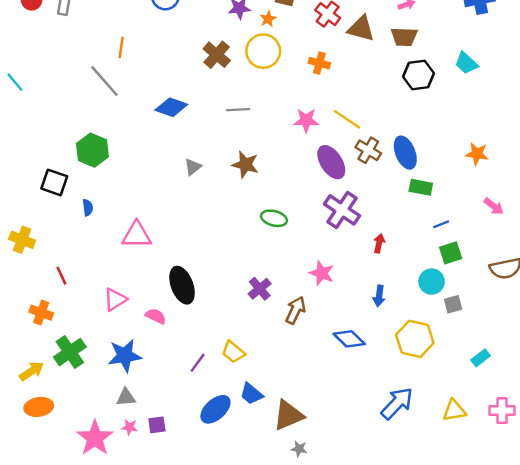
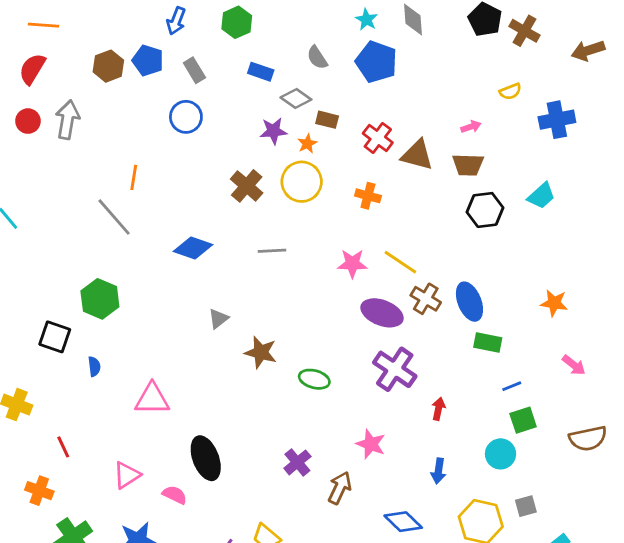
cyan trapezoid: (466, 63) -> (541, 196), turned -85
purple ellipse: (331, 162) -> (382, 313), turned -36
brown star: (245, 165) -> (261, 352), moved
gray square: (453, 304) -> (526, 506), moved

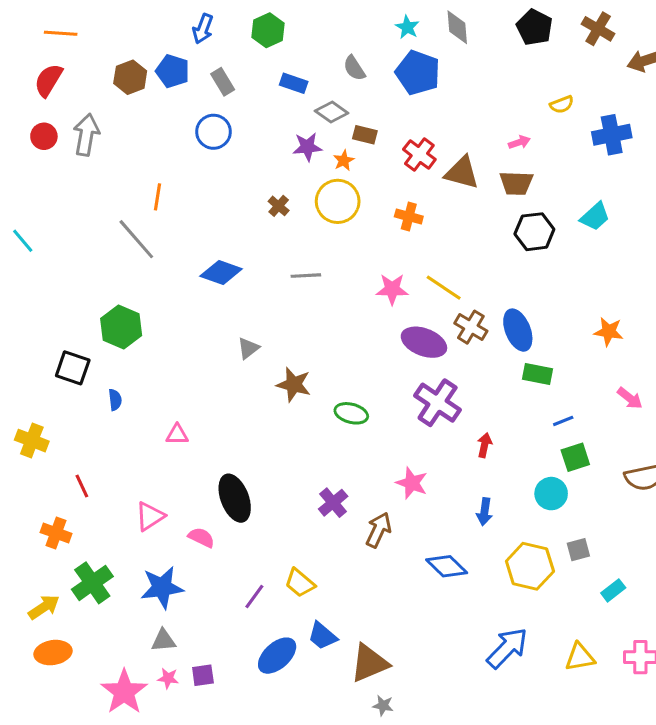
brown cross: (524, 31) -> (598, 29), moved
brown cross: (247, 186) -> (279, 206), size x0.6
pink triangle: (152, 399) -> (177, 435), size x0.6

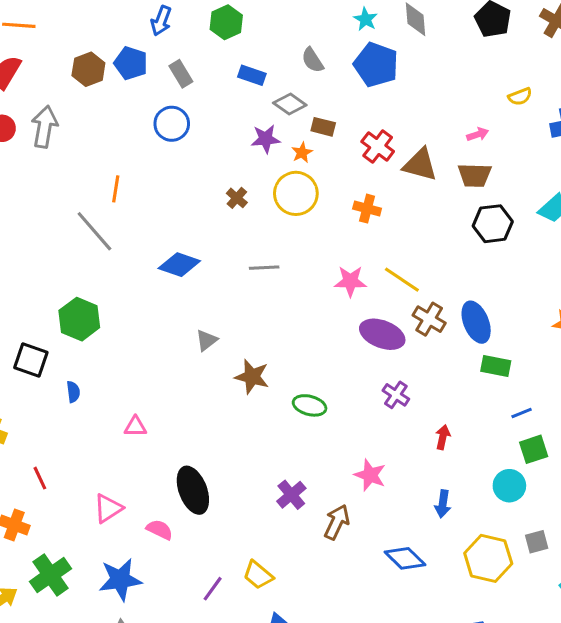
purple cross: (438, 403) -> (396, 395), size x0.6

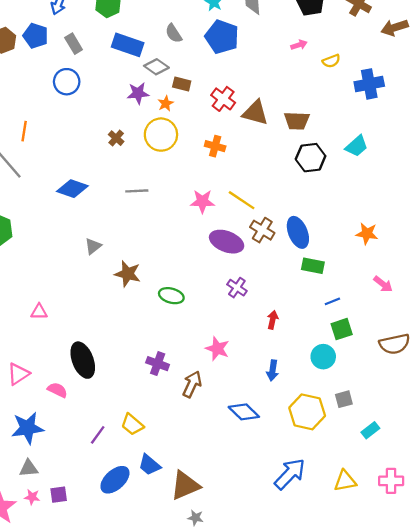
blue rectangle: (252, 75) -> (128, 45), size x1.5
pink arrow: (478, 134) -> (299, 45), moved
purple cross: (291, 495) -> (158, 364), turned -30

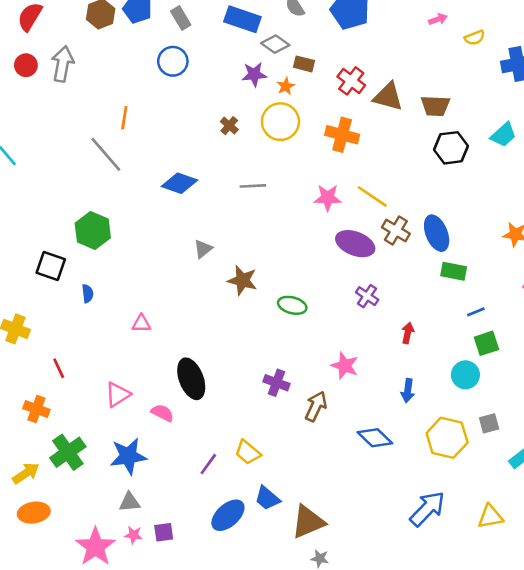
orange cross: (215, 146) -> (342, 135), size x1.4

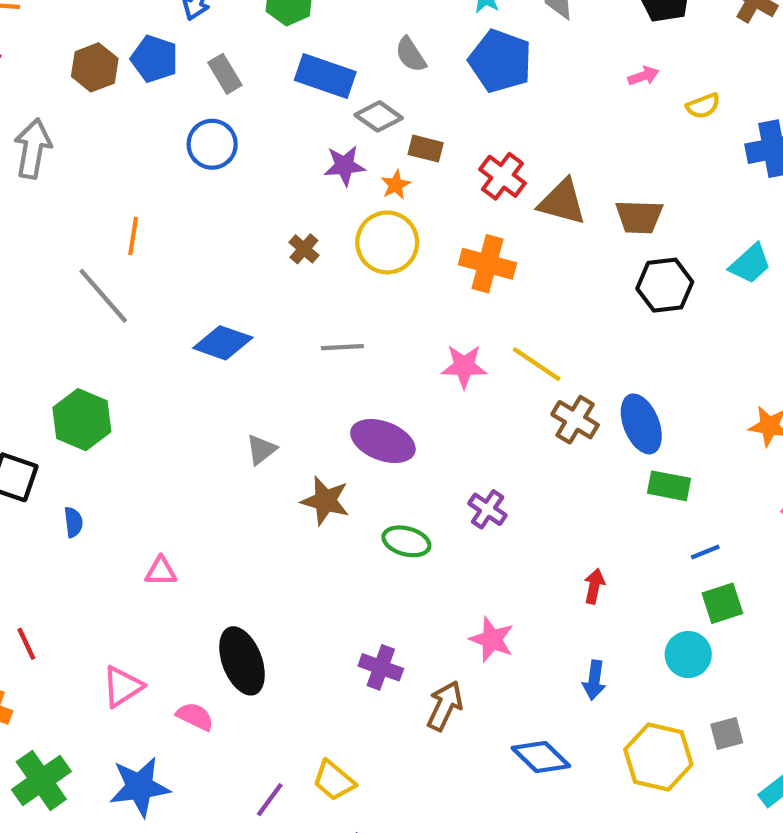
purple ellipse: (355, 244) -> (383, 441), moved
purple cross: (367, 296) -> (488, 509), moved

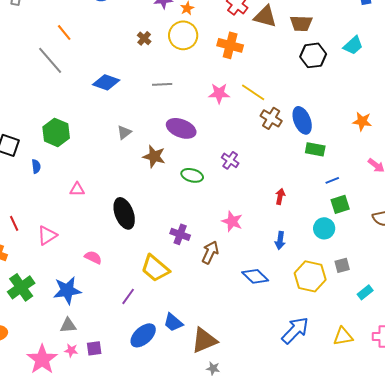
orange line: (133, 236) -> (64, 32), turned -48
green hexagon: (82, 420) -> (56, 132), moved
black ellipse: (242, 661) -> (124, 213), moved
pink triangle: (122, 687) -> (47, 235), moved
yellow trapezoid: (334, 780) -> (155, 268), moved, size x1.4

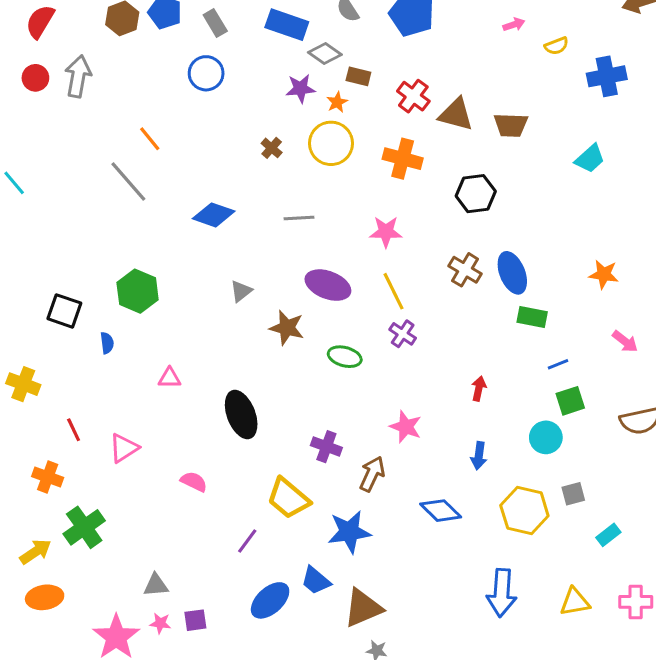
black hexagon: (313, 55) -> (476, 194), moved
yellow line: (253, 92) -> (393, 291), moved, turned 30
blue star: (67, 290) -> (349, 532), moved
blue arrow: (295, 330) -> (502, 593), turned 140

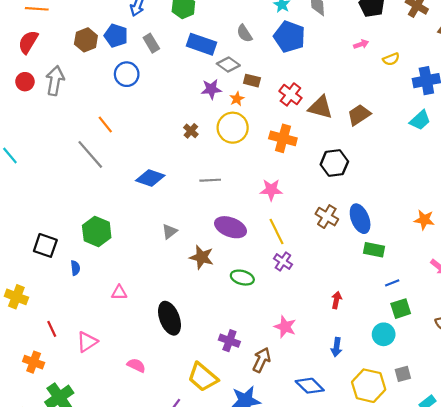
blue circle: (206, 73) -> (127, 74), moved
brown trapezoid: (511, 125) -> (359, 115), turned 145
cyan trapezoid: (590, 159) -> (420, 120), moved

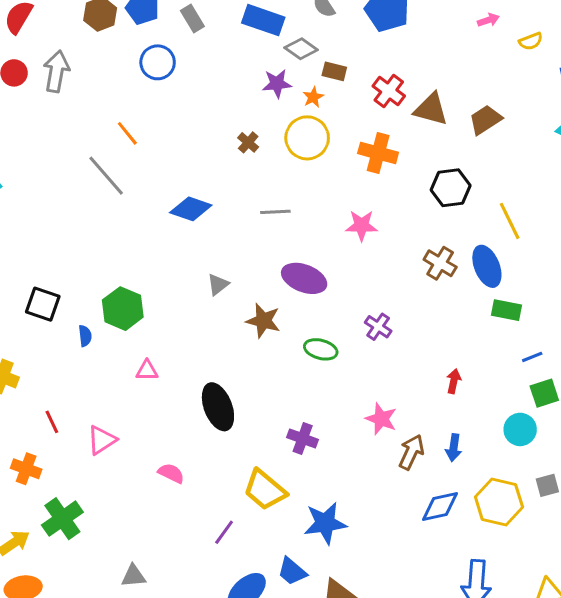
green hexagon: (97, 232) -> (123, 309), moved
yellow line: (277, 232) -> (510, 221), moved
brown arrow: (262, 360) -> (411, 452), moved
blue diamond: (310, 386) -> (440, 506), moved, turned -56

